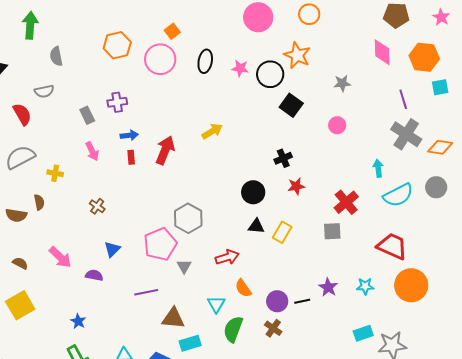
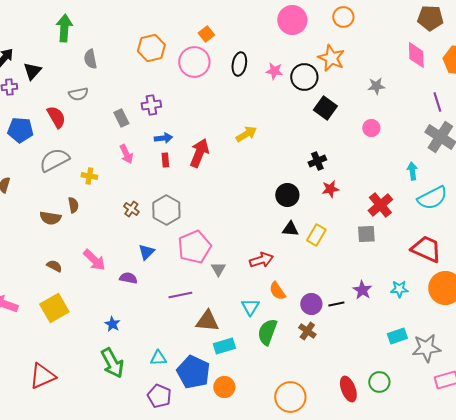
gray hexagon: (188, 218) -> (166, 210), moved

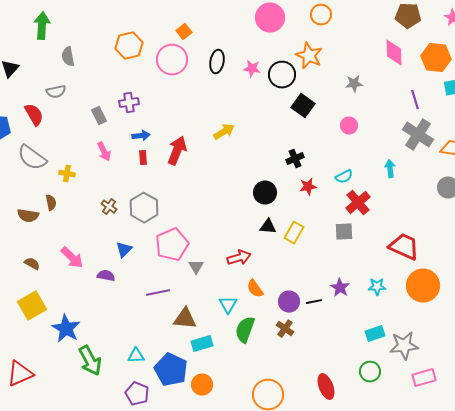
gray semicircle: (54, 160) -> (32, 158), turned -116
cyan semicircle: (432, 198) -> (344, 177), moved, size x0.6
blue star: (112, 324) -> (66, 329), moved, size x1.8
green circle: (379, 382) -> (370, 372), moved

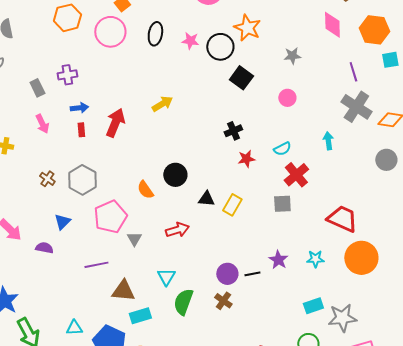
black circle: (265, 193) -> (175, 175), moved
orange semicircle: (255, 289) -> (145, 190), moved

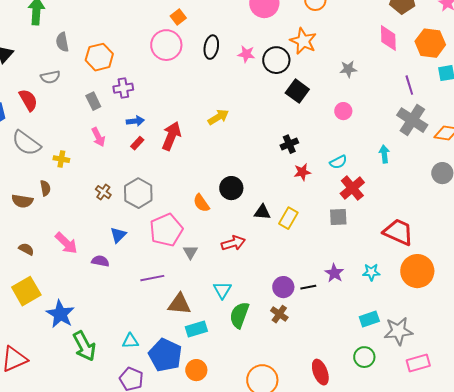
orange hexagon: (67, 18) -> (99, 57), moved
red rectangle: (81, 130) -> (137, 143), turned 48

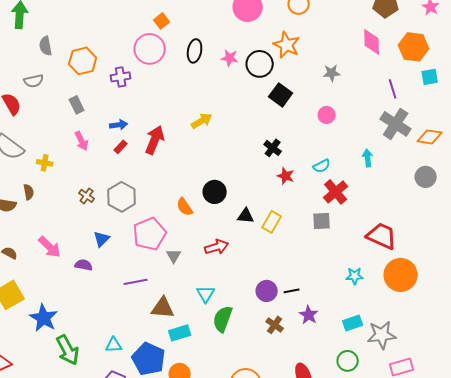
purple cross: (123, 88) -> (121, 77), moved
black cross: (289, 144) -> (273, 148), turned -30
red star: (302, 172) -> (286, 176), turned 30
purple star: (334, 273) -> (309, 315), moved
brown cross: (279, 314) -> (275, 325), moved

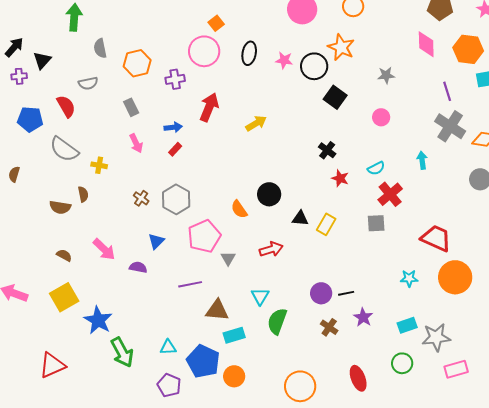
red arrow: (155, 140) -> (209, 107), moved

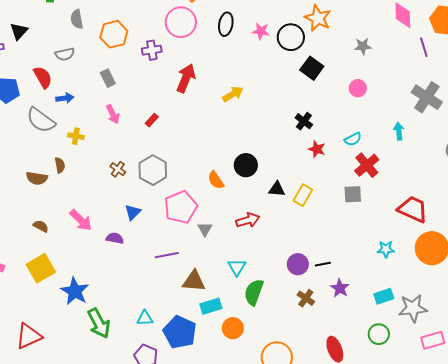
purple line: (447, 91) -> (424, 47), moved
blue arrow: (173, 127) -> (65, 98), moved
orange circle: (234, 376) -> (233, 328), moved

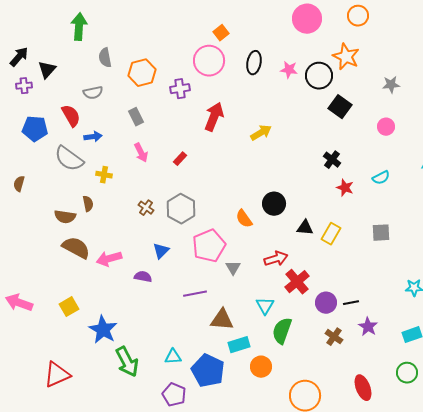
red cross: (367, 165) -> (297, 282), moved
pink arrow: (81, 220) -> (109, 259), turned 120
brown semicircle: (41, 226) -> (76, 248), moved, size x1.8
yellow square: (41, 268) -> (69, 307), size x0.7

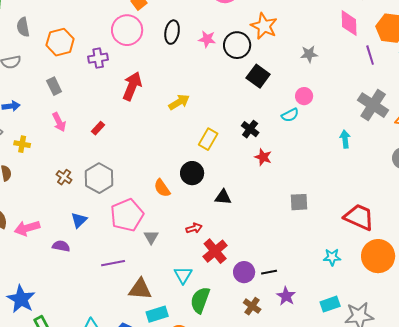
cyan semicircle: (381, 178) -> (290, 115), moved
yellow rectangle: (331, 234) -> (208, 139), moved
red arrow: (276, 259) -> (194, 228), size x0.7

